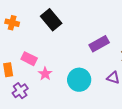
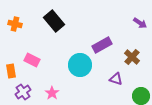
pink star: (45, 74) -> (52, 93), moved
cyan circle: (79, 80) -> (80, 65), moved

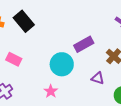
black rectangle: (54, 21) -> (24, 21), moved
pink star: (52, 93) -> (51, 91), moved

